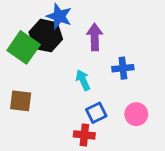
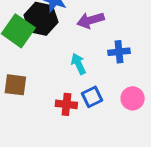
purple arrow: (95, 37) -> (90, 20), turned -105
red cross: (84, 135) -> (66, 104), moved

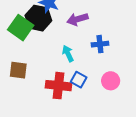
blue square: (92, 97) -> (79, 80), turned -35
red cross: (66, 104) -> (59, 86), size x1.5

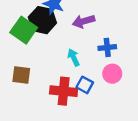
pink circle: (111, 81) -> (112, 74), moved

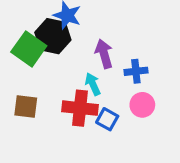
purple arrow: (84, 21) -> (104, 54), moved, turned 90
red cross: (64, 91) -> (80, 108), moved

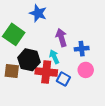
black hexagon: (53, 36) -> (29, 60), moved

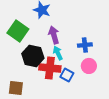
purple arrow: (61, 38) -> (54, 35), moved
brown square: (12, 71) -> (16, 88), moved

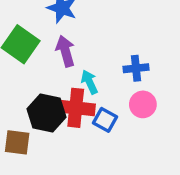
purple arrow: (54, 35) -> (65, 51), moved
black hexagon: (33, 56) -> (46, 113), moved

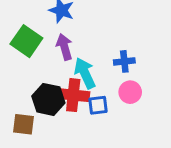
cyan arrow: (90, 82) -> (85, 73), size x1.5
blue square: (105, 120) -> (98, 105), turned -36

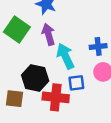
red cross: (73, 95) -> (56, 97), moved

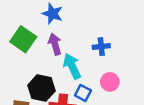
blue cross: (98, 46) -> (101, 47), moved
blue square: (76, 83) -> (83, 93), turned 35

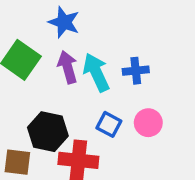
cyan arrow: (72, 66) -> (96, 72), moved
blue square: (83, 93) -> (109, 124), moved

